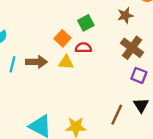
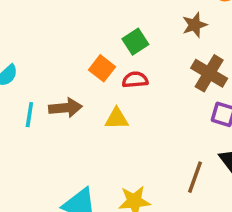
yellow triangle: (66, 62) -> (117, 119), moved

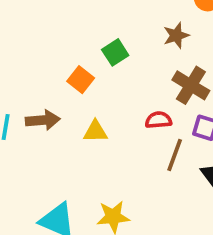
red semicircle: (135, 80) -> (158, 120), moved
brown line: (195, 177) -> (175, 155), moved

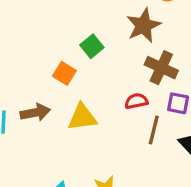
brown star: (176, 35) -> (144, 25), size x1.5
yellow triangle: (95, 131) -> (82, 117), size x1.4

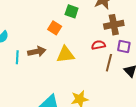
green square: (92, 46) -> (72, 11), turned -32
brown cross: (161, 68) -> (114, 25), turned -36

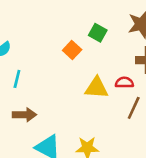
brown arrow: (37, 52) -> (24, 115), moved
yellow triangle: (65, 55) -> (97, 88), moved

